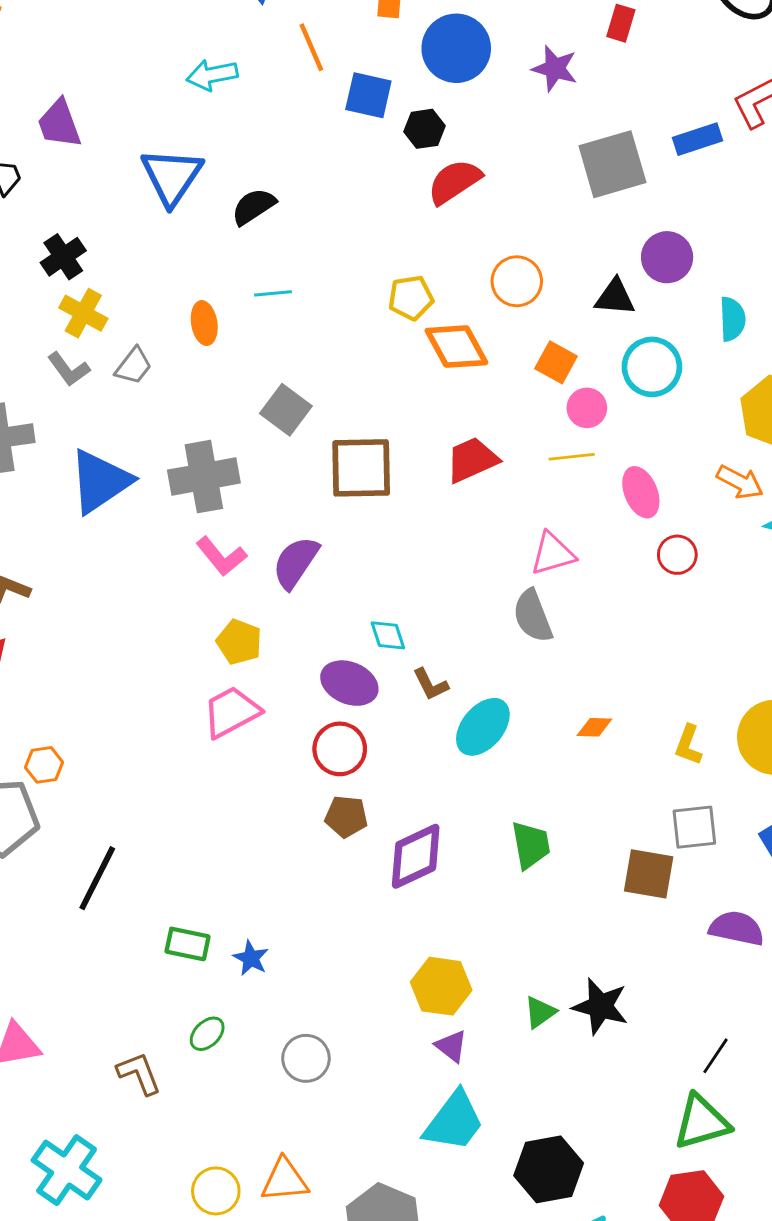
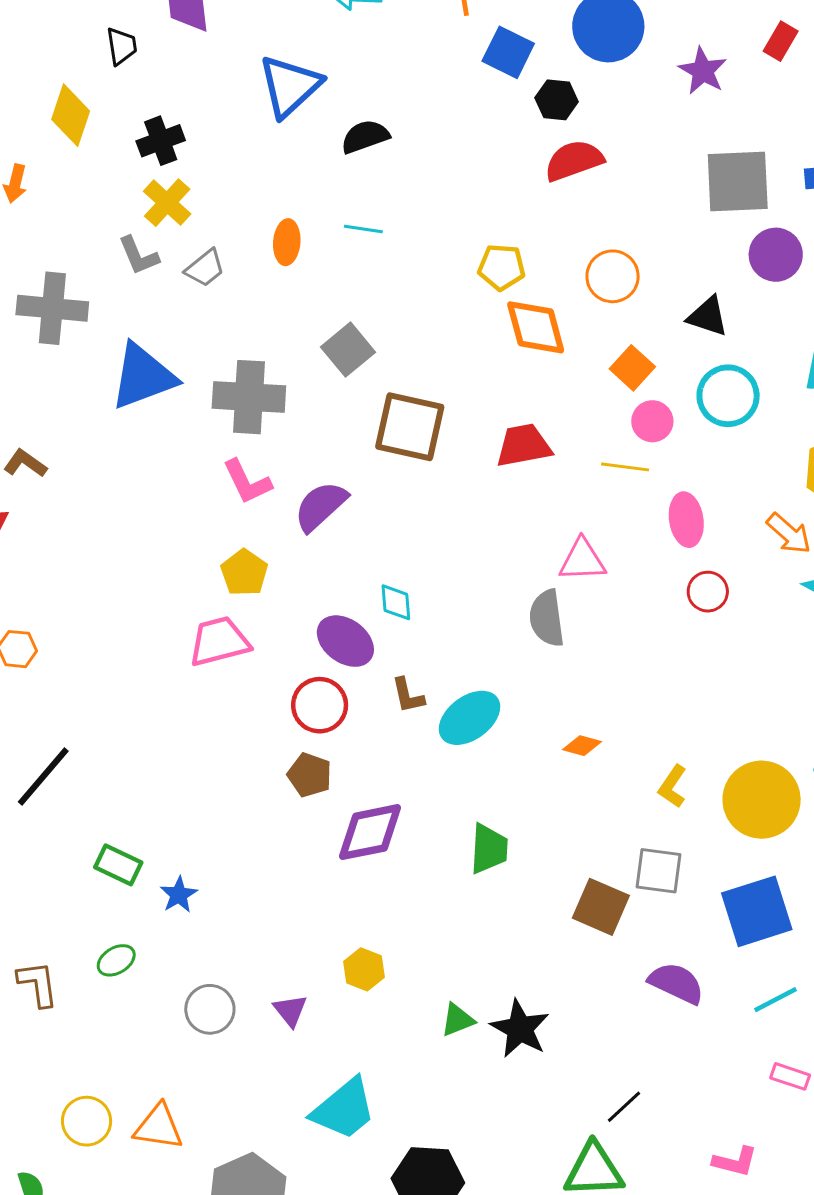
purple circle: (667, 257) -> (776, 255), moved
brown L-shape: (431, 684) -> (408, 695), moved
yellow hexagon: (441, 986) -> (364, 969), size x0.7
purple triangle: (451, 1046) -> (290, 1010), moved

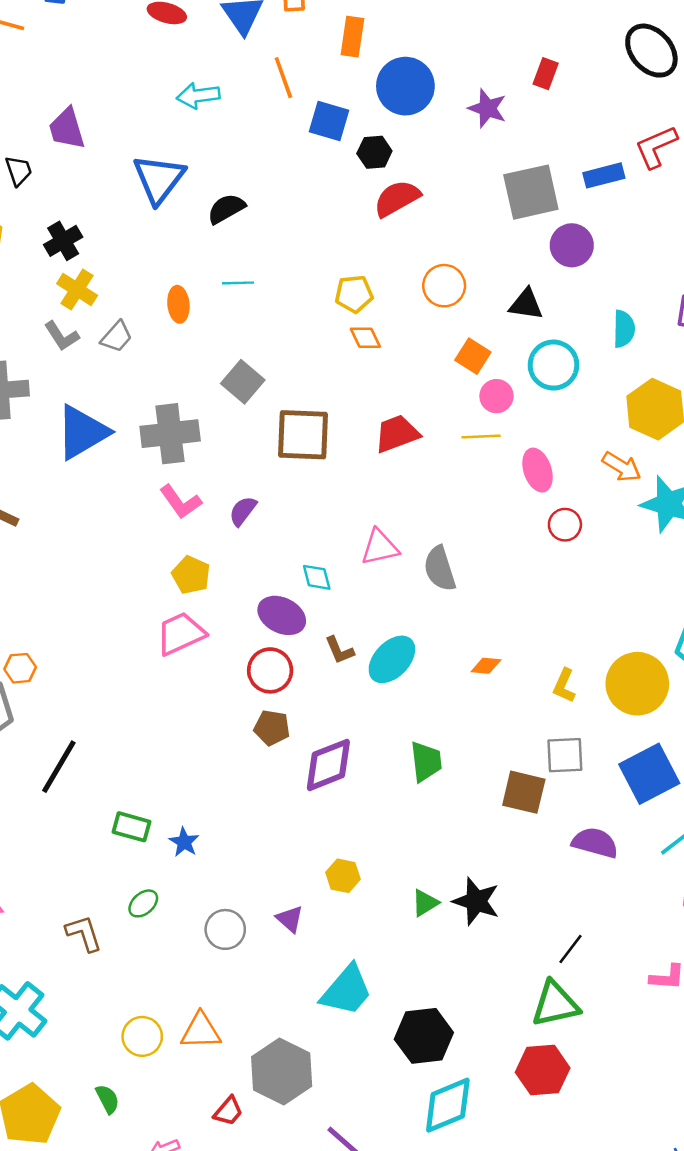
orange diamond: (536, 327) -> (365, 338), moved, size x0.6
purple semicircle: (321, 506) -> (243, 511), size x0.7
pink triangle: (582, 560) -> (380, 547), moved

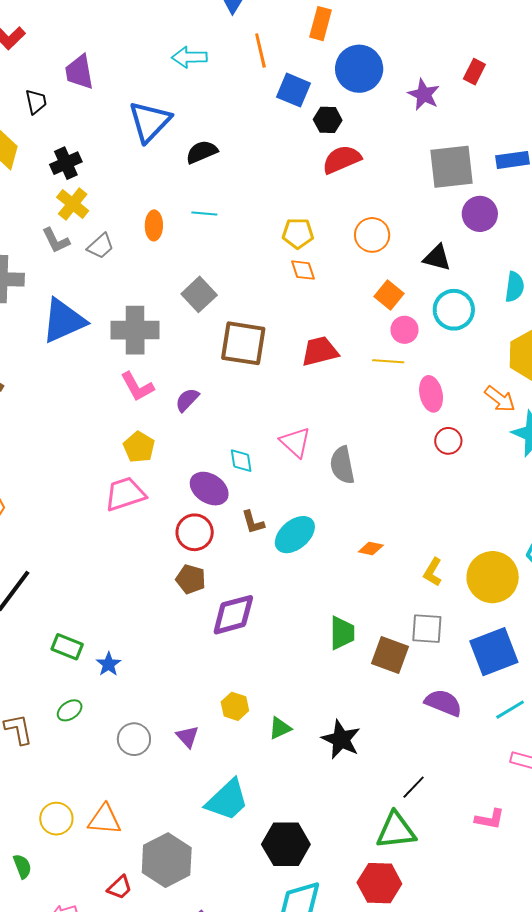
pink triangle: (380, 547) -> (295, 442), turned 48
green trapezoid: (426, 761) -> (342, 633), moved
green triangle: (425, 903) -> (280, 728), moved

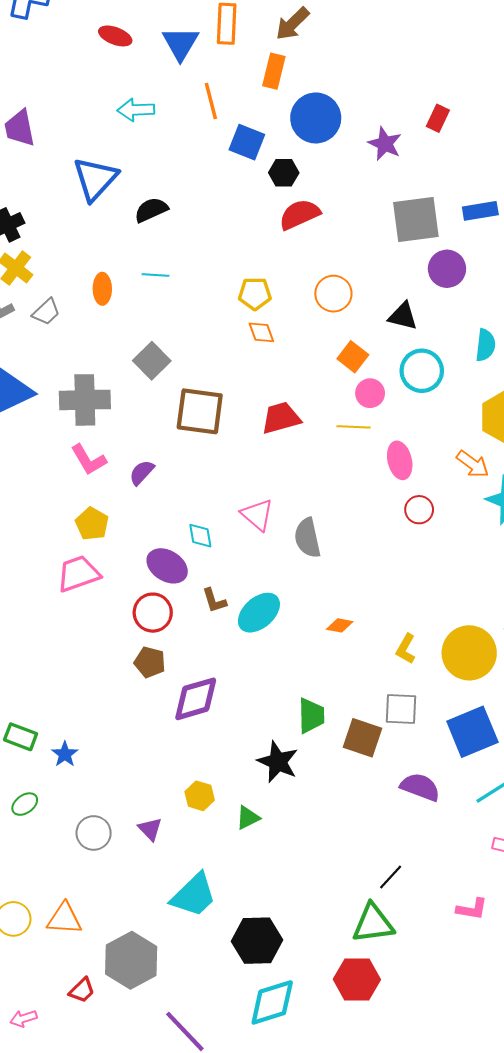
black star: (341, 739) -> (278, 762), moved

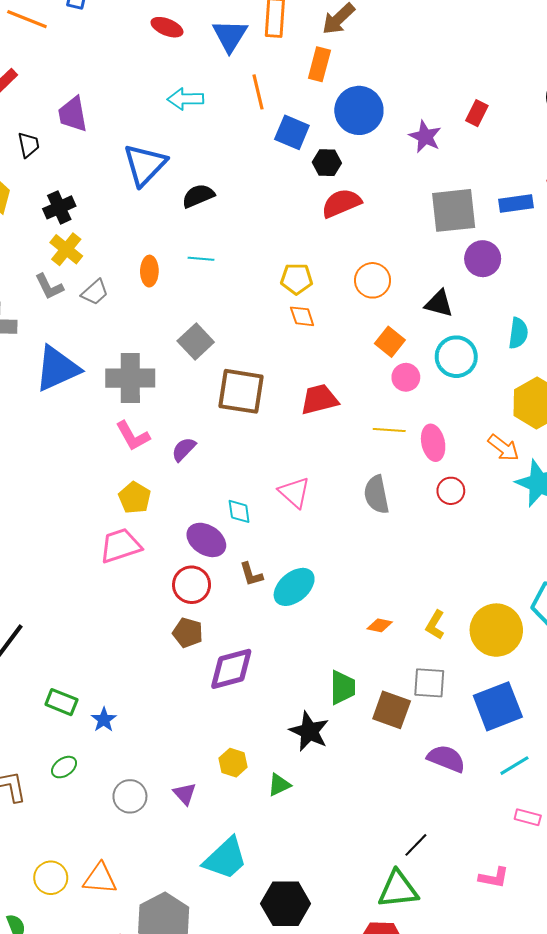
yellow line: (354, 427) -> (389, 430), moved
gray semicircle: (307, 538) -> (376, 495), moved
orange diamond: (340, 625) -> (380, 625), moved

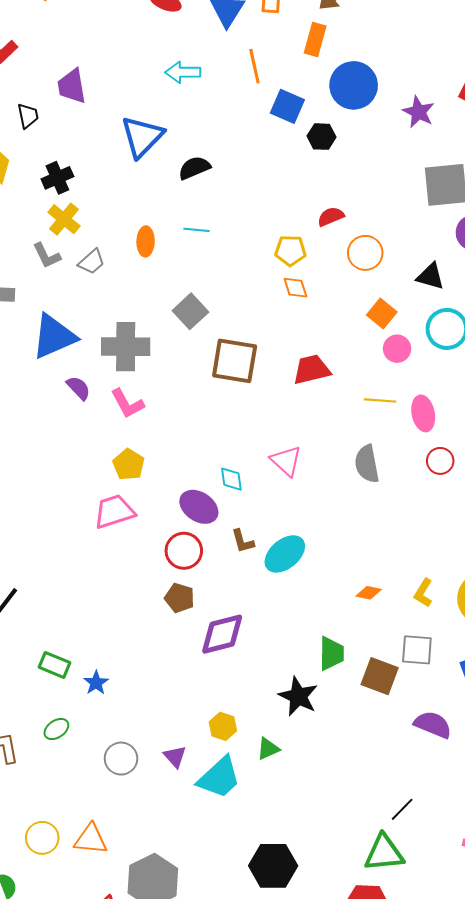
red semicircle: (341, 203) -> (331, 217), moved, size x0.7
purple semicircle: (184, 449) -> (78, 388), moved, turned 92
cyan trapezoid: (225, 858) -> (219, 778), moved

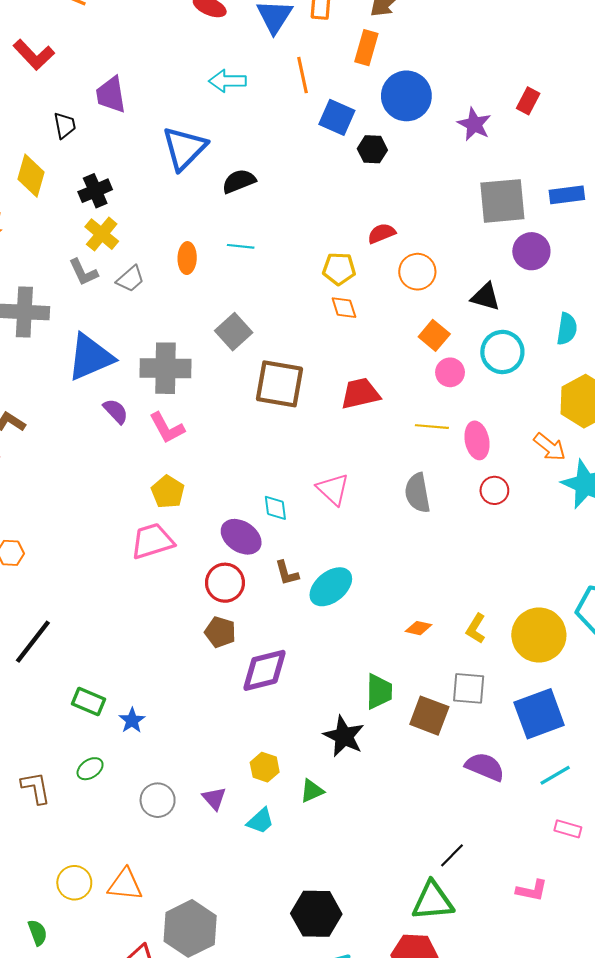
cyan trapezoid: (219, 778) -> (260, 821), size x0.6

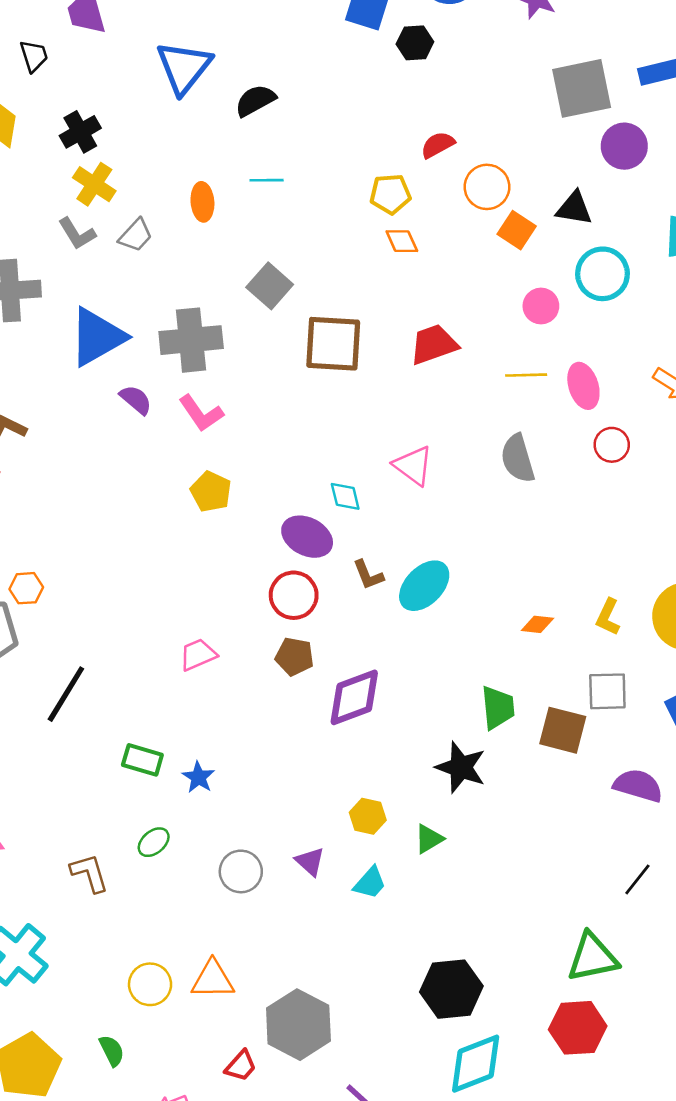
orange square: (434, 335) -> (517, 230), moved
pink trapezoid: (152, 541) -> (198, 655), moved, size x0.7
black line: (452, 855) -> (637, 879), moved

